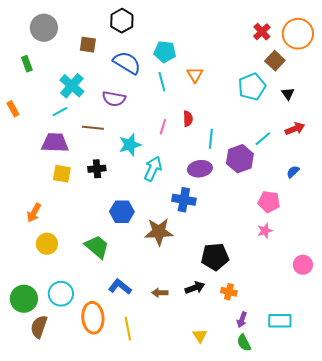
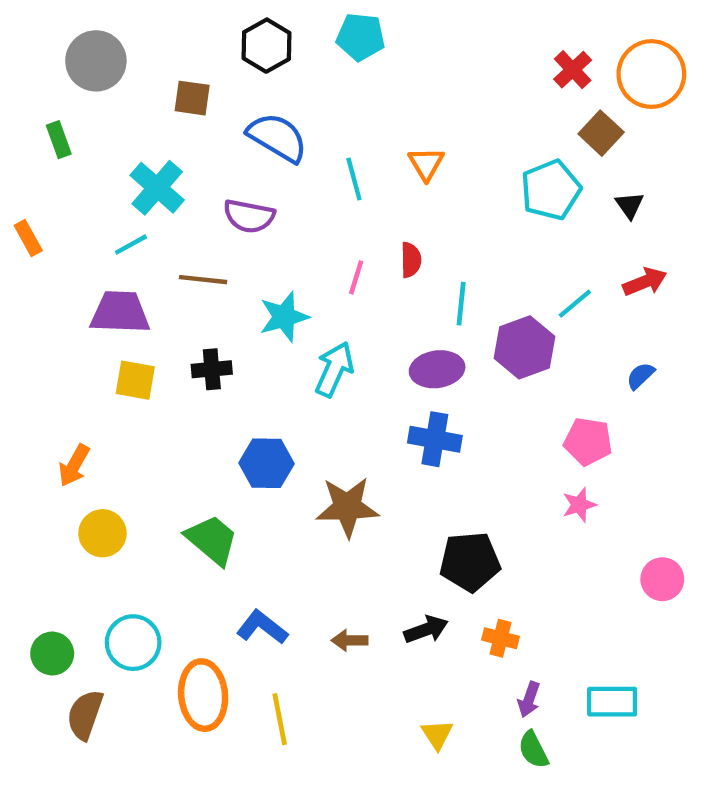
cyan pentagon: (165, 52) -> (361, 37), moved
blue cross: (184, 200) -> (435, 439), moved
green circle: (24, 299) -> (52, 654), size x0.7

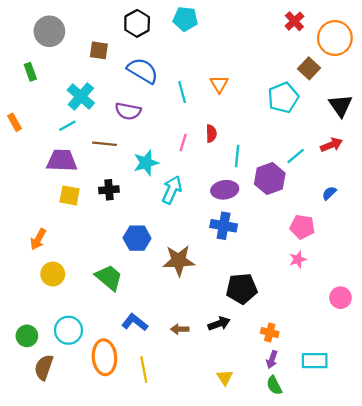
red cross: (573, 70) -> (294, 21), moved
black triangle: (630, 205) -> (340, 105), moved, size x1.6
orange cross: (500, 638) -> (270, 333), moved

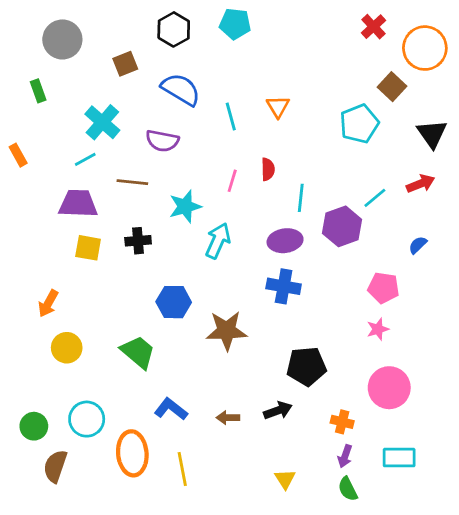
brown square: (99, 50) -> (125, 64), turned -30
pink circle: (340, 298) -> (389, 388), moved, size x1.5

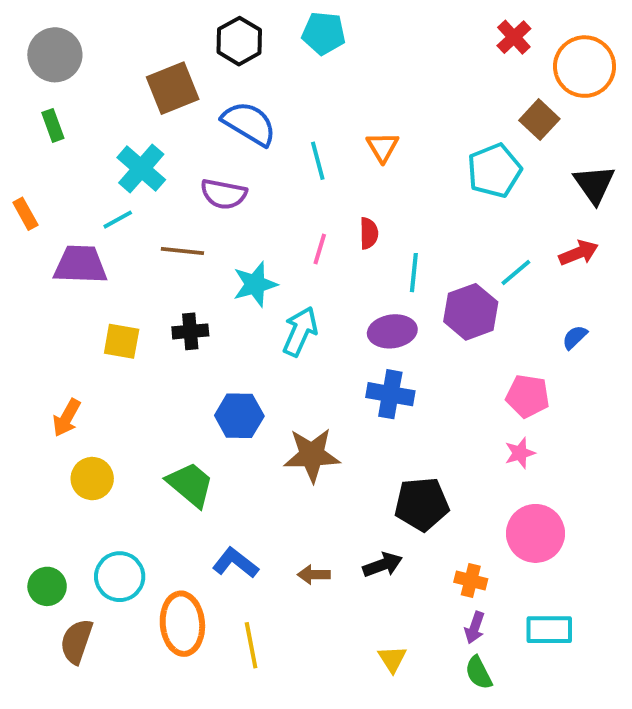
gray circle: (62, 39) -> (55, 55), moved
brown square: (125, 64) -> (173, 88), size x1.5
purple trapezoid: (78, 204) -> (80, 265), moved

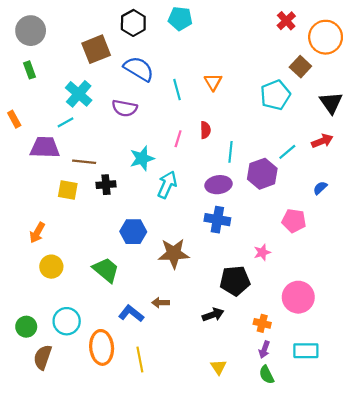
brown line: (182, 251) -> (84, 162), moved
pink star: (520, 453) -> (262, 252), moved
brown arrow: (314, 575) -> (161, 303), moved

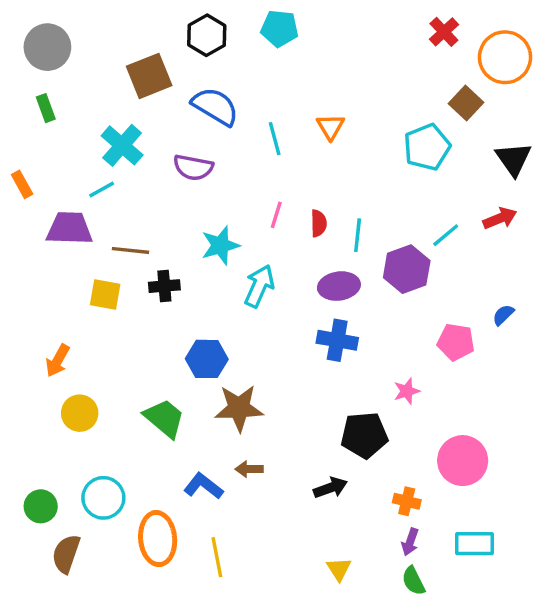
red semicircle: (205, 130) -> (319, 223), moved
blue semicircle: (320, 188) -> (503, 315), moved
brown star: (174, 253) -> (239, 408), moved

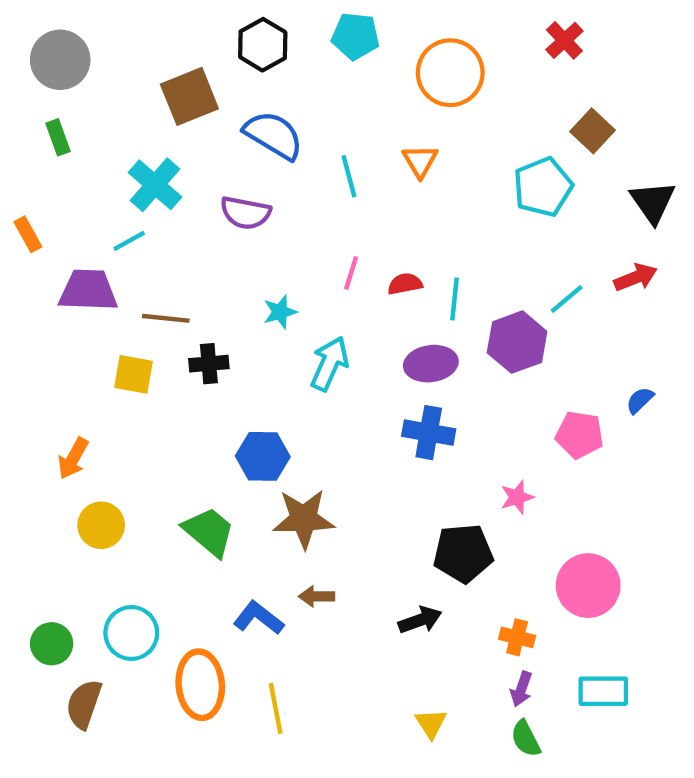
orange circle: (505, 57) -> (450, 73), moved
red semicircle: (319, 223) -> (405, 284), turned -100
cyan star: (220, 245) -> (280, 312), size x0.7

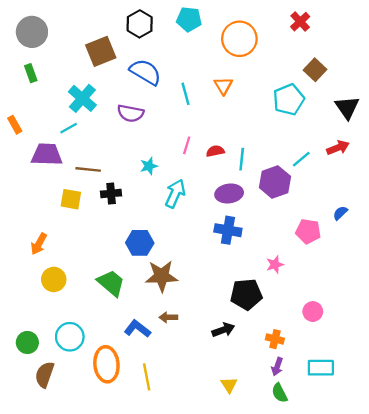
pink circle: (588, 586) -> (313, 312), size x0.6

